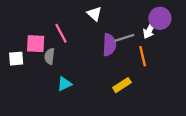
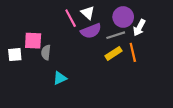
purple circle: (160, 18) -> (123, 17), moved
pink line: (61, 33) -> (71, 18), moved
purple semicircle: (109, 45) -> (91, 31), moved, turned 66
yellow rectangle: (122, 85) -> (114, 53), moved

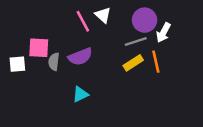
purple semicircle: (91, 31) -> (80, 57), moved
cyan triangle: (60, 78) -> (80, 94), moved

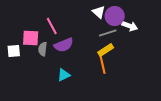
white triangle: (103, 15) -> (99, 12), moved
pink line: (83, 21) -> (52, 26), moved
white arrow: (163, 33) -> (130, 26), turned -98
orange line: (156, 62) -> (103, 65), moved

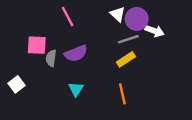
pink line: (52, 26) -> (68, 17), moved
white square: (14, 51) -> (17, 84), moved, turned -32
orange line: (103, 65) -> (122, 94), moved
cyan triangle: (64, 75) -> (76, 89), turned -32

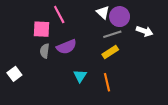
white arrow: (154, 31) -> (145, 31), moved
pink square: (37, 45) -> (41, 29), moved
cyan triangle: (76, 89) -> (80, 76), moved

